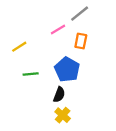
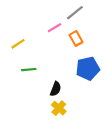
orange rectangle: (81, 41) -> (76, 38), turned -40
blue pentagon: (67, 69) -> (88, 68), moved, turned 30

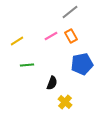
pink line: (54, 28) -> (51, 36), moved
yellow cross: (59, 108) -> (65, 102), moved

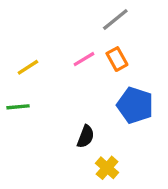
blue pentagon: (82, 64) -> (135, 105), turned 30
green line: (27, 65) -> (18, 107), moved

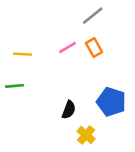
yellow line: (28, 67) -> (22, 54), turned 36
blue pentagon: (135, 105) -> (111, 102), moved

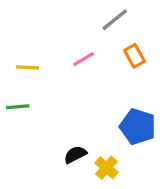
orange rectangle: (94, 48) -> (134, 56), moved
black semicircle: (69, 110) -> (75, 155), moved, turned -138

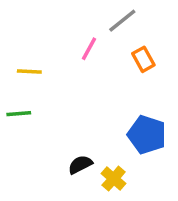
pink line: (84, 59) -> (89, 49), moved, turned -30

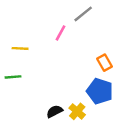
orange rectangle: (143, 59) -> (104, 63), moved
yellow cross: (114, 179) -> (77, 111), moved

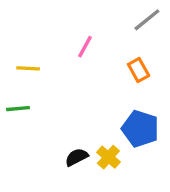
gray line: (83, 14) -> (147, 20), moved
orange rectangle: (104, 63) -> (139, 70), moved

